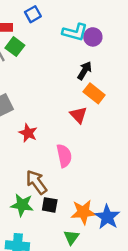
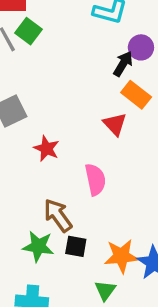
purple circle: (93, 37) -> (141, 47), moved

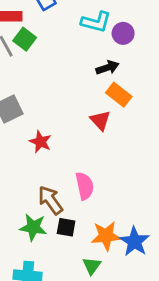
purple circle: (141, 47) -> (123, 33), moved
black arrow: (123, 64) -> (107, 68), turned 40
pink semicircle: (95, 180) -> (85, 186), moved

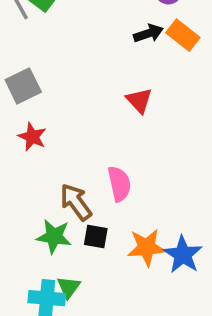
orange rectangle: (119, 95) -> (183, 35), moved
red star: (40, 142) -> (32, 137), moved
green triangle: (92, 266) -> (69, 287), moved

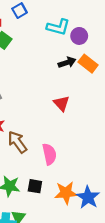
brown arrow: (76, 202) -> (17, 142), moved

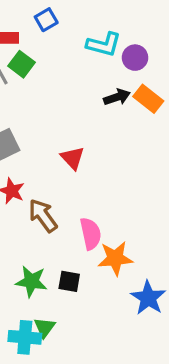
red triangle: (62, 103) -> (73, 158), moved
orange star: (66, 193) -> (115, 258), moved

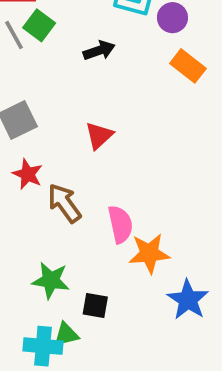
black arrow: (117, 97) -> (99, 50), moved
red triangle: (73, 158) -> (99, 135), turned 30
black square: (69, 281) -> (95, 306), moved
green triangle: (45, 327) -> (66, 334), turned 40

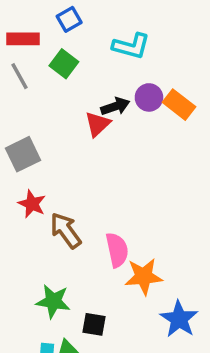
purple circle: (172, 18) -> (149, 97), moved
green square: (39, 25) -> (64, 64), moved
black arrow: (99, 50) -> (115, 106), moved
red triangle: (99, 135) -> (98, 124), moved

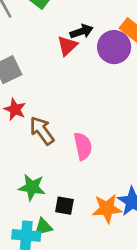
purple circle: (149, 97) -> (114, 47), moved, size x1.5
orange star: (144, 277) -> (107, 209), moved

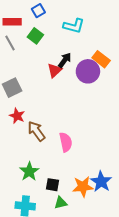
black arrow: (81, 31) -> (65, 60), turned -35
green star: (32, 187) -> (29, 171), turned 30
green triangle: (43, 227) -> (61, 203), moved

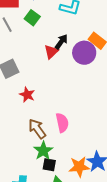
red star: (17, 116) -> (27, 95), moved
brown arrow: (36, 131) -> (37, 129), moved
green star: (29, 171) -> (43, 151), moved

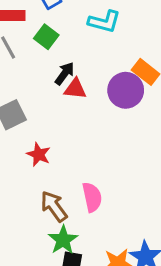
black arrow: (61, 42) -> (65, 73), moved
red triangle: (51, 52) -> (75, 89), turned 49

